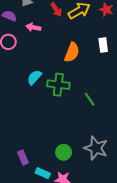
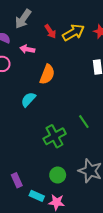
orange semicircle: (72, 52) -> (47, 74), moved
green cross: (58, 85) -> (55, 136), moved, turned -35

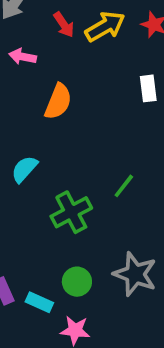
cyan semicircle: (28, 100) -> (24, 169), moved
green line: (84, 122) -> (124, 186), turned 72
cyan rectangle: (37, 196) -> (39, 302), moved

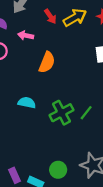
cyan semicircle: (24, 169) -> (27, 103), turned 60
green cross: (71, 212) -> (61, 113), moved

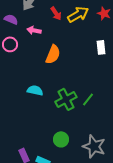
green circle: (58, 170) -> (61, 139), moved

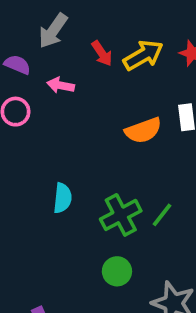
orange semicircle: (53, 54) -> (143, 130), moved, turned 48
cyan semicircle: (35, 90) -> (62, 198), turned 84
green circle: (61, 139) -> (117, 271), moved

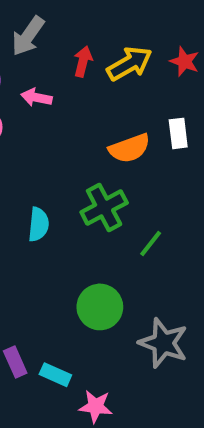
red arrow: (102, 53) -> (83, 61), turned -132
green cross: (121, 215) -> (104, 208), moved
green circle: (117, 271) -> (100, 307), size x1.4

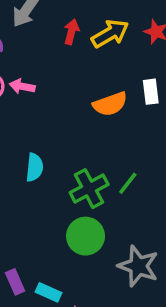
pink arrow: (36, 97) -> (22, 86), moved
green cross: (104, 208) -> (89, 189), moved

